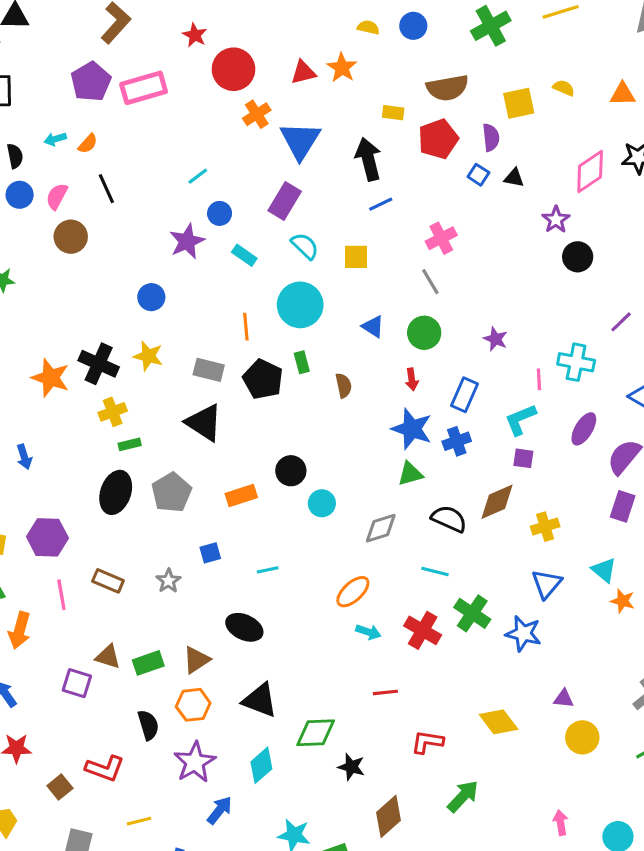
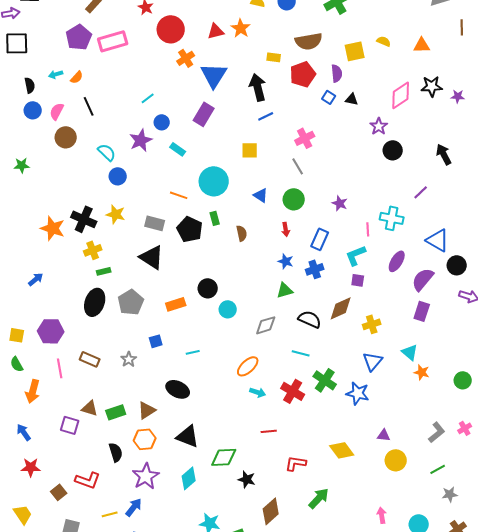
cyan semicircle: (305, 246) -> (107, 152), moved
orange line: (246, 327) -> (179, 195), turned -66
blue star: (412, 429) -> (286, 261), size x0.6
blue arrow: (24, 457) -> (36, 279), turned -112
blue arrow: (220, 810) -> (134, 507), moved

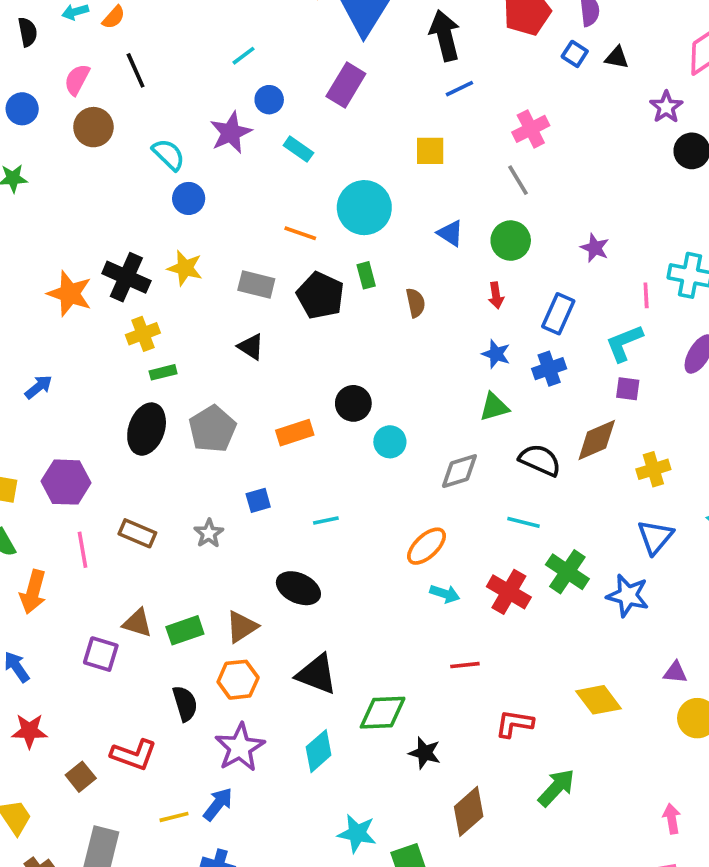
blue circle: (33, 110) -> (22, 109), moved
black triangle: (152, 257) -> (251, 347), size x0.6

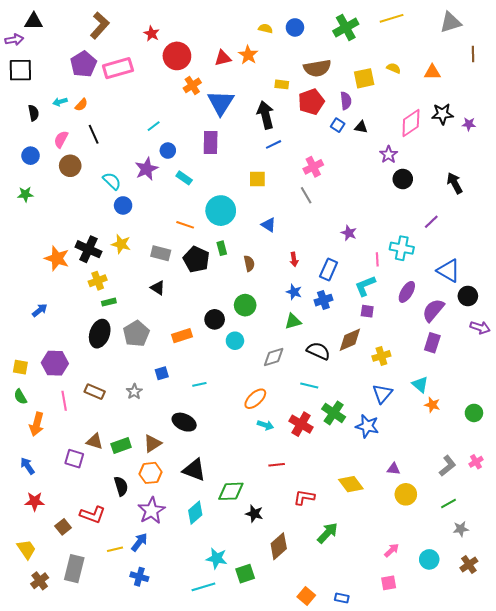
purple rectangle: (346, 85) -> (211, 142), turned -30
green circle: (511, 241) -> (245, 305), moved
pink arrow: (672, 819) -> (392, 550), turned 56

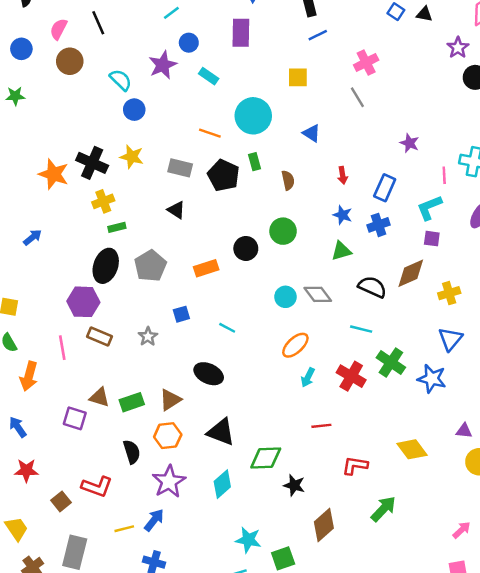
cyan circle: (235, 341) -> (285, 297), moved
gray diamond: (274, 357) -> (318, 294), turned 70
purple hexagon: (55, 363) -> (83, 302), moved
cyan line: (199, 384) -> (227, 328), turned 40
cyan arrow: (265, 425) -> (308, 377), turned 98

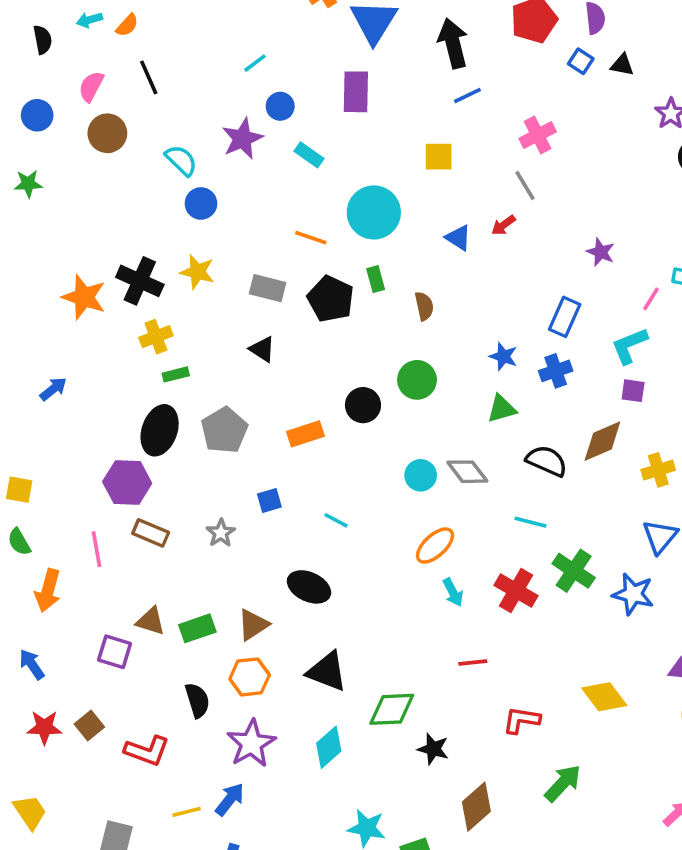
red arrow: (343, 175) -> (503, 225), moved, turned 63
pink line: (444, 175) -> (651, 299), turned 35
cyan arrow: (308, 377) -> (453, 592), turned -54
brown square: (61, 501) -> (89, 726), moved

